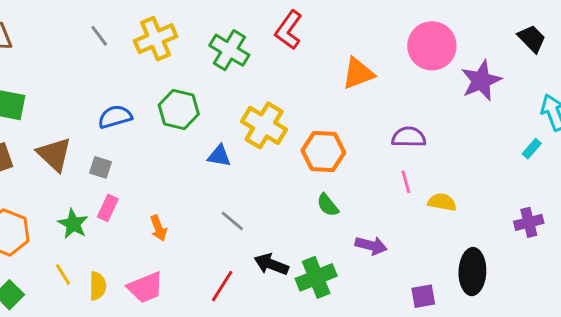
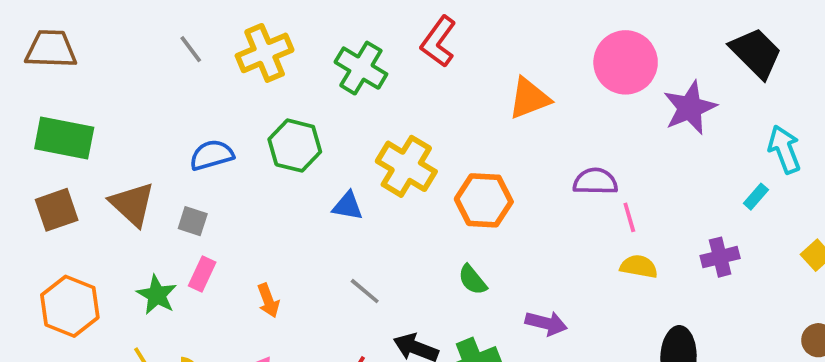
black trapezoid: (532, 39) -> (756, 53), size x1.4
pink line: (406, 182) -> (629, 217), moved
green semicircle: (328, 205) -> (472, 280), moved
purple cross: (529, 222) -> (720, 257), moved

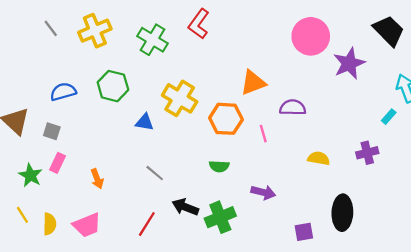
orange triangle: (529, 98) -> (253, 83), moved
pink line: (629, 217) -> (263, 134), moved
green semicircle: (472, 280) -> (219, 166), turned -48

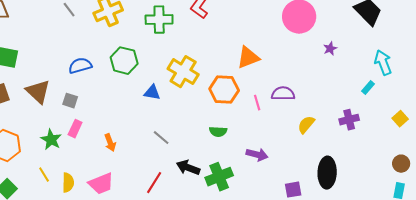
green cross: (152, 40) -> (159, 20), turned -32
purple star: (349, 63) -> (330, 49), moved, size x0.5
purple semicircle: (293, 108) -> (283, 94), moved
yellow semicircle: (319, 158) -> (306, 125), turned -60

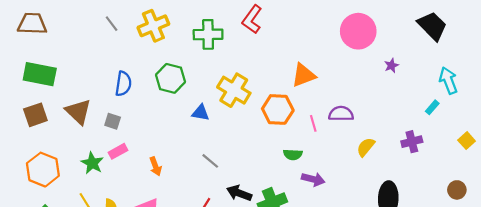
blue semicircle: (80, 66) -> (123, 84), turned 115
pink rectangle: (75, 129) -> (118, 151), turned 36
green semicircle: (218, 132) -> (293, 155), moved
brown circle: (401, 164) -> (457, 190), moved

